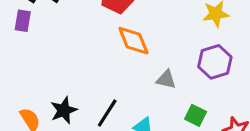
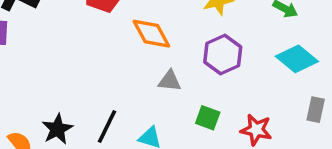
orange diamond: (133, 41) -> (151, 34), moved

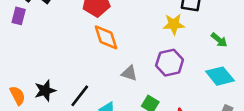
orange diamond: (151, 34) -> (106, 37), moved

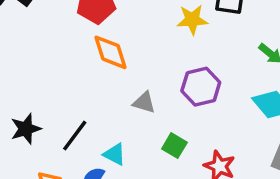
yellow star: (174, 24) -> (192, 20), moved

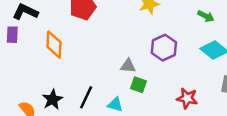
orange diamond: (111, 52) -> (54, 45), moved, turned 32
green square: (174, 146) -> (139, 85), moved

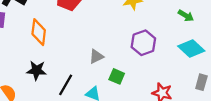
gray triangle: (128, 66) -> (96, 57), moved, turned -35
black star: (52, 99) -> (37, 70), moved, turned 30

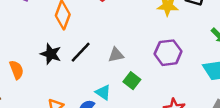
black line: (66, 85) -> (81, 52), moved

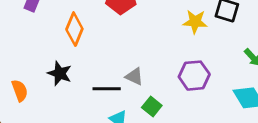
black line: (81, 52) -> (107, 89), moved, turned 45
gray triangle: (116, 55) -> (134, 76), turned 35

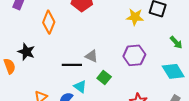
black star: (60, 73) -> (26, 52), moved

